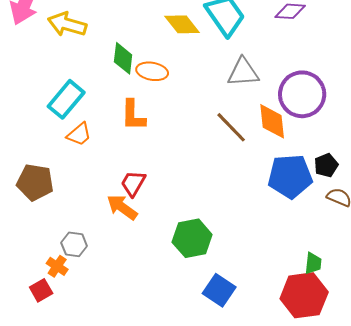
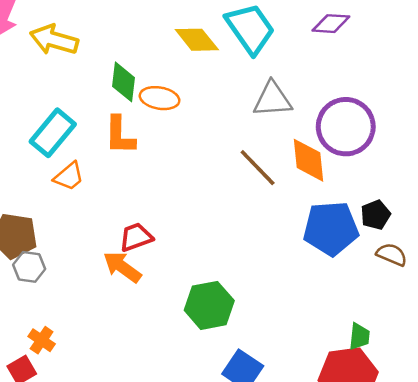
orange L-shape: (133, 115) -> (120, 135), moved
red trapezoid: (133, 183) -> (136, 237), turned 40
gray hexagon: (74, 244) -> (29, 267), moved

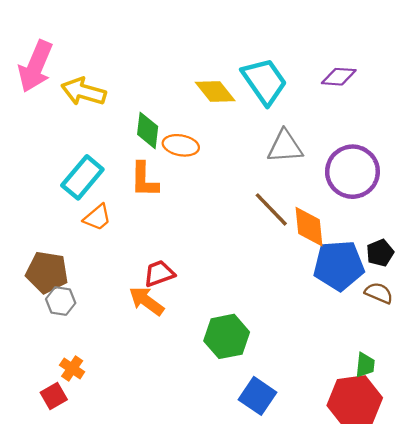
orange diamond: (308, 160) -> (309, 227), moved
brown semicircle: (392, 255) -> (379, 293), moved

